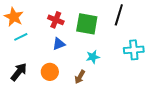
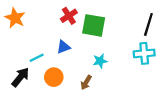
black line: (119, 15) -> (148, 24), moved
red cross: (56, 20) -> (69, 16), moved, turned 35
cyan line: (21, 37) -> (37, 58), moved

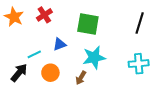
red cross: (69, 16) -> (44, 15), moved
cyan cross: (144, 53) -> (139, 64), moved
cyan star: (100, 61) -> (94, 57), size x1.6

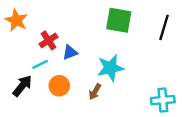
red cross: (44, 15) -> (49, 40), moved
green square: (88, 24) -> (119, 20), moved
cyan cross: (139, 64) -> (163, 100), moved

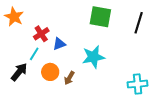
cyan line: (40, 64) -> (34, 54), turned -32
brown arrow: (95, 92) -> (69, 78), moved

